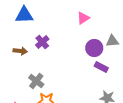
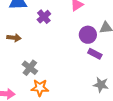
purple cross: (42, 42) -> (44, 17), moved

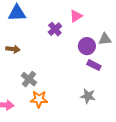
purple cross: (44, 17) -> (55, 29), moved
gray star: (101, 85) -> (88, 96), moved

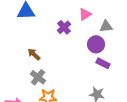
gray triangle: (105, 39) -> (106, 26), moved
brown arrow: (13, 49) -> (34, 54), moved, turned -144

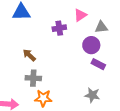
purple cross: (64, 27) -> (59, 28), turned 32
gray cross: (38, 77) -> (33, 78), turned -35

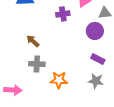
purple rectangle: (98, 64) -> (98, 59), moved
orange star: (43, 98) -> (59, 80), moved

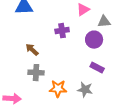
purple cross: (63, 14) -> (62, 31), moved
gray star: (96, 81) -> (85, 90), moved

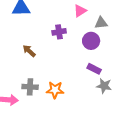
gray cross: (36, 73) -> (30, 87), moved
gray star: (85, 90) -> (104, 86), moved

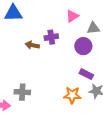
brown arrow: (29, 51) -> (32, 45), moved, turned -32
orange star: (55, 90) -> (72, 95), moved

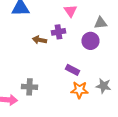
pink triangle: (72, 16) -> (70, 11), moved, turned -32
purple rectangle: (86, 74) -> (72, 70), moved

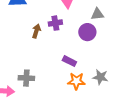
brown arrow: (39, 40) -> (36, 31), turned 96

